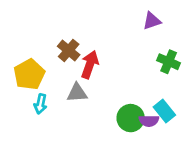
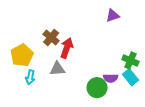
green cross: (169, 62) -> (130, 60), moved
cyan rectangle: (164, 111) -> (130, 77), moved
purple semicircle: (149, 121) -> (111, 78), moved

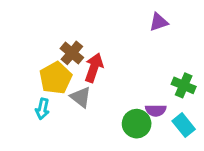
yellow pentagon: (22, 55) -> (56, 78), moved
gray triangle: (57, 69) -> (81, 97), turned 42
cyan rectangle: (130, 77) -> (184, 125), moved

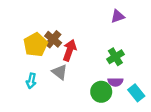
yellow pentagon: (56, 78) -> (36, 45), moved
green cross: (184, 85) -> (115, 57), moved, turned 35

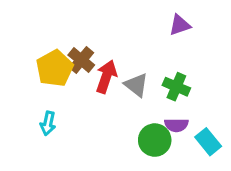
green cross: (115, 57) -> (176, 87), turned -35
gray triangle: (60, 72) -> (136, 85), moved

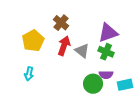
purple triangle: (180, 25) -> (108, 33), moved, size x1.5
brown cross: (81, 60) -> (61, 23), moved
cyan rectangle: (208, 142) -> (125, 85), turned -63

